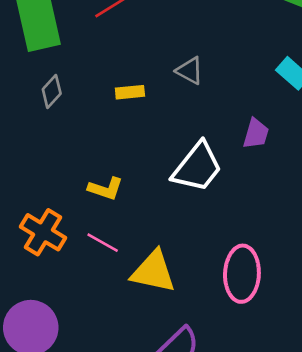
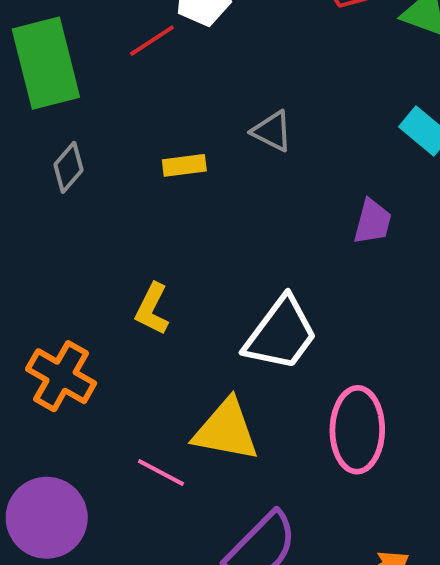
white trapezoid: (197, 167) -> (281, 334), moved
yellow L-shape: (106, 189) -> (152, 309), turned 100
pink line: (103, 243) -> (161, 473), moved

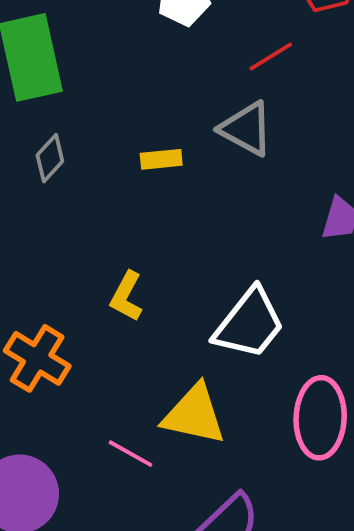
red line: (152, 41) -> (271, 57), moved
gray triangle: (272, 131) -> (246, 129), size x1.4

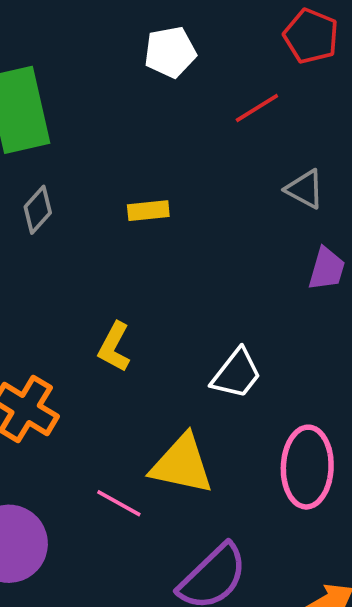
gray triangle: (246, 129) -> (305, 189), moved, size x0.7
white trapezoid: (249, 324) -> (236, 374), size x0.7

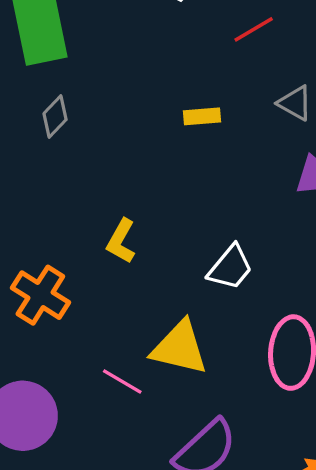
yellow rectangle: (148, 211) -> (202, 116), moved

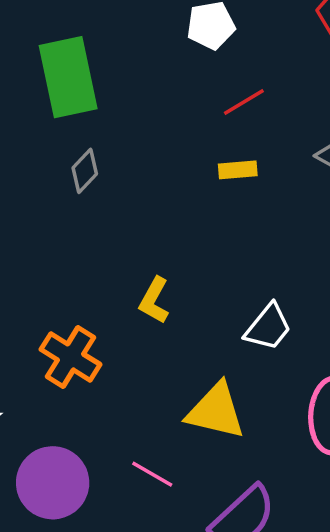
red line: (254, 29) -> (244, 102), moved
pink line: (122, 381) -> (152, 474), moved

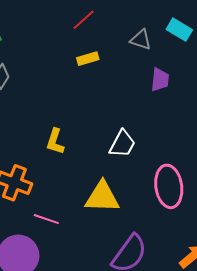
pink line: (152, 474) -> (46, 219), moved

